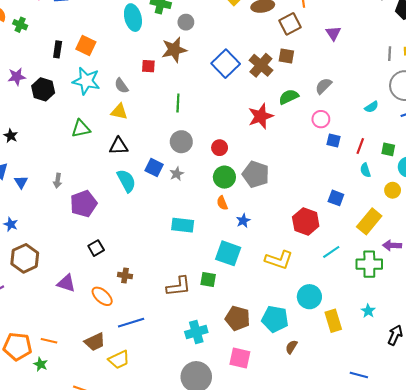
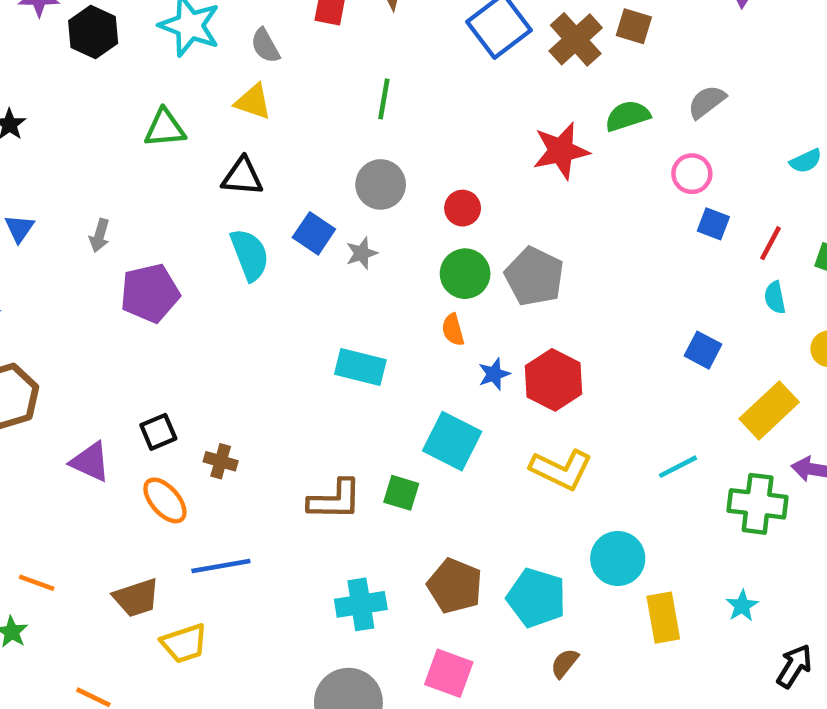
red hexagon: (306, 222) -> (554, 380), moved
black square: (96, 248) -> (158, 432), moved

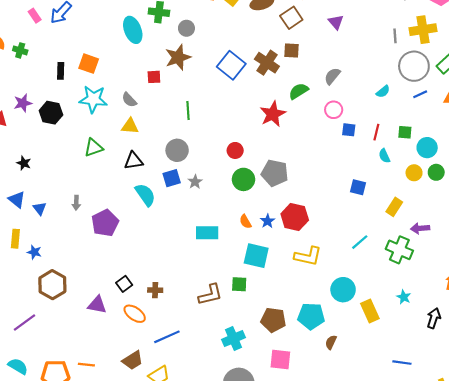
gray circle: (381, 184) -> (177, 150), moved
blue square: (314, 233) -> (172, 178), turned -36
orange semicircle: (453, 330) -> (245, 222), moved
yellow rectangle: (769, 410) -> (394, 207), size x0.7
green cross: (758, 504) -> (399, 250), turned 30

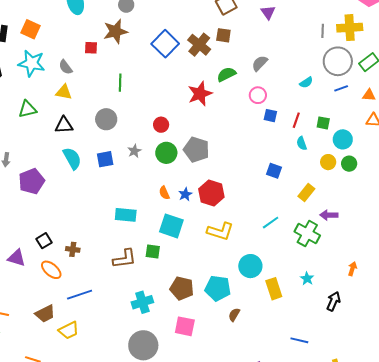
blue square: (172, 178) -> (105, 159), moved
gray star: (195, 182) -> (134, 151), moved
cyan rectangle: (207, 233) -> (126, 215), moved

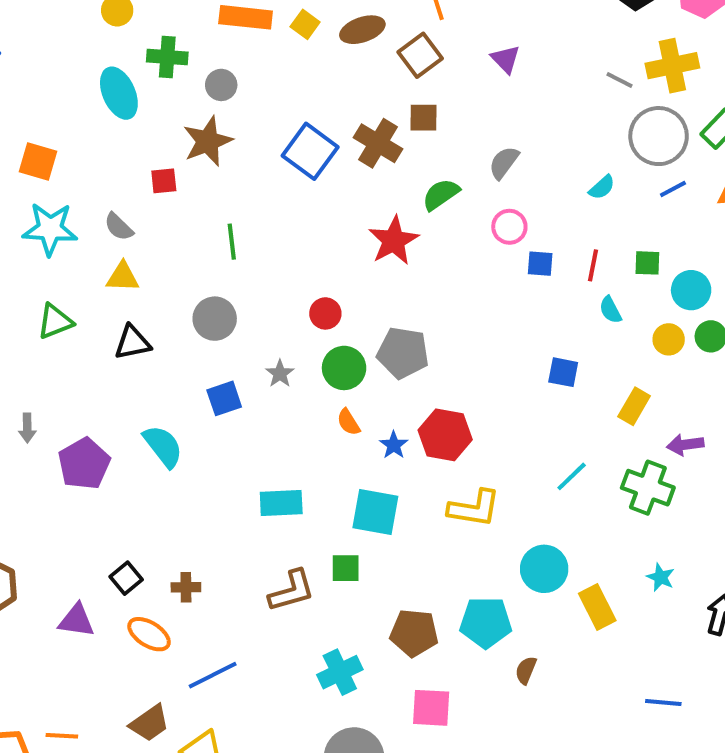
gray line: (323, 31) -> (619, 80), turned -56
cyan semicircle: (72, 158) -> (163, 446), moved
orange semicircle: (164, 193) -> (348, 422), moved

